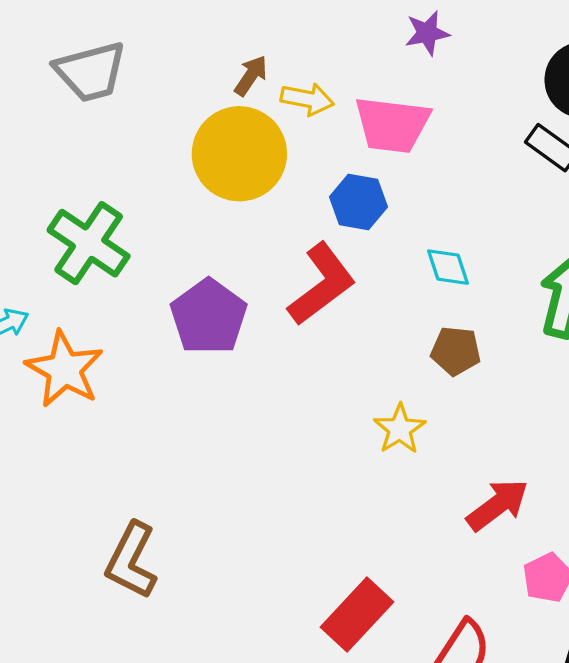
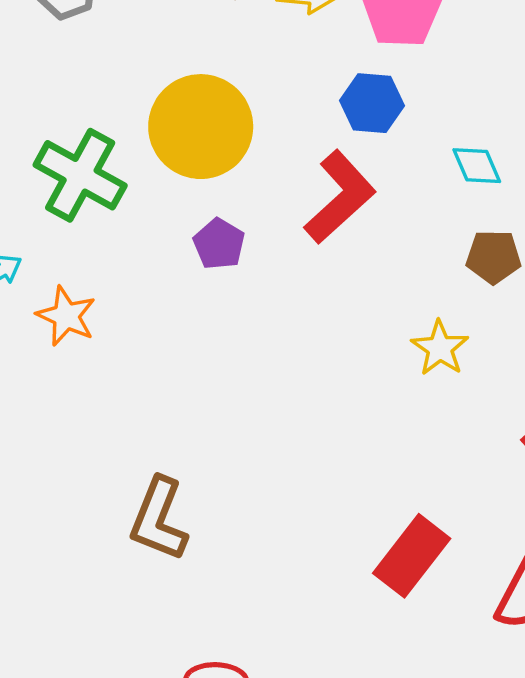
yellow circle: (239, 154) -> (201, 127), moved
purple pentagon: (209, 317) -> (219, 244), size x0.6
orange star: (64, 369) -> (66, 316), size x0.7

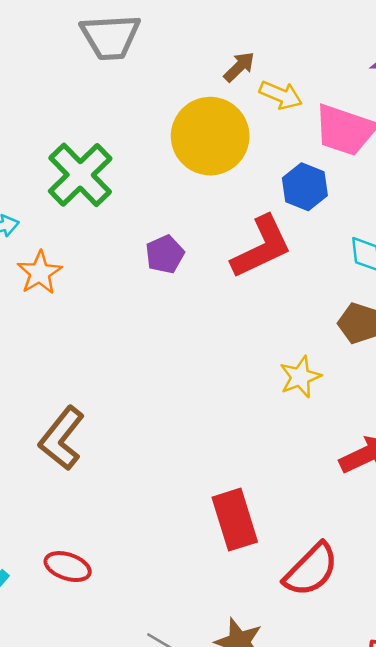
yellow circle: (201, 127) -> (210, 136), moved
red rectangle: (412, 556) -> (235, 520), turned -72

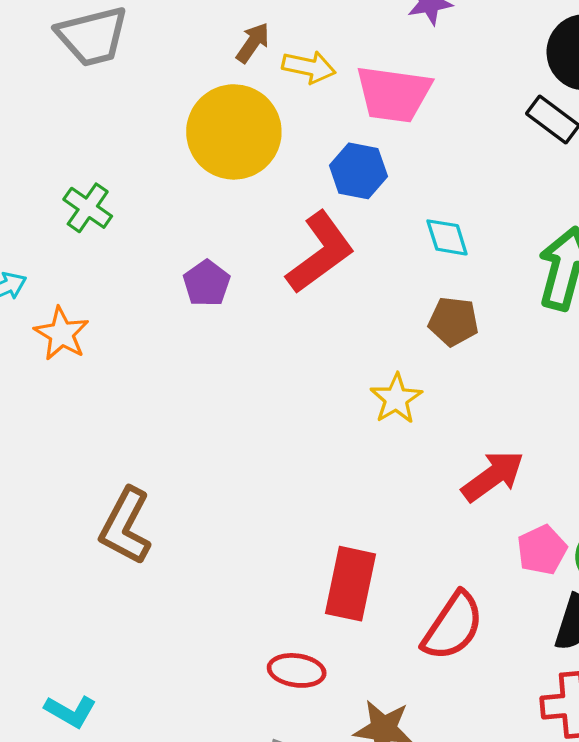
green cross: (80, 175) -> (88, 208), size x0.6
red rectangle: (235, 520) -> (351, 584), turned 40
red ellipse: (68, 567) -> (297, 670), moved

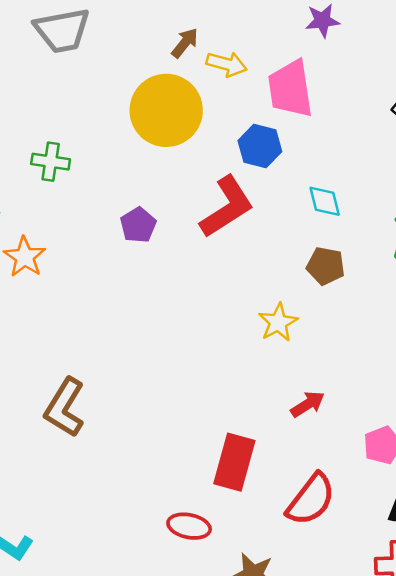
pink trapezoid: (393, 94) -> (290, 89), turned 70
green cross: (88, 208) -> (51, 162), turned -30
red arrow: (493, 476) -> (308, 404), moved, size x0.7

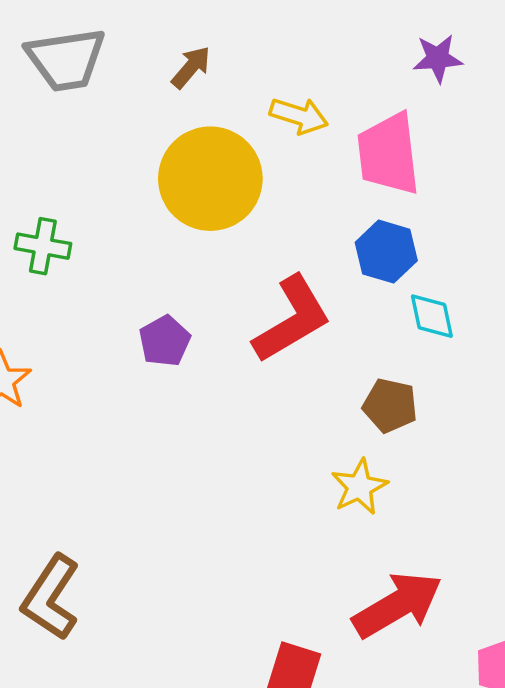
brown arrow: (185, 43) -> (191, 67), moved
blue hexagon: (260, 146) -> (386, 252), moved
brown pentagon: (326, 266) -> (390, 405), moved
red arrow: (308, 404) -> (397, 605), size x1.8

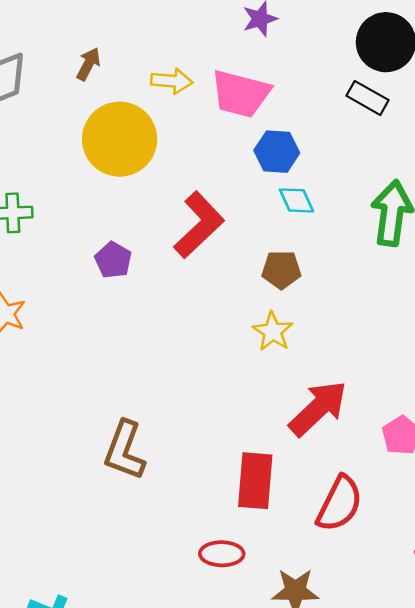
pink trapezoid: (388, 154) -> (241, 94), turned -56
blue hexagon: (386, 252) -> (277, 152), moved
brown L-shape: (51, 597) -> (125, 450), moved

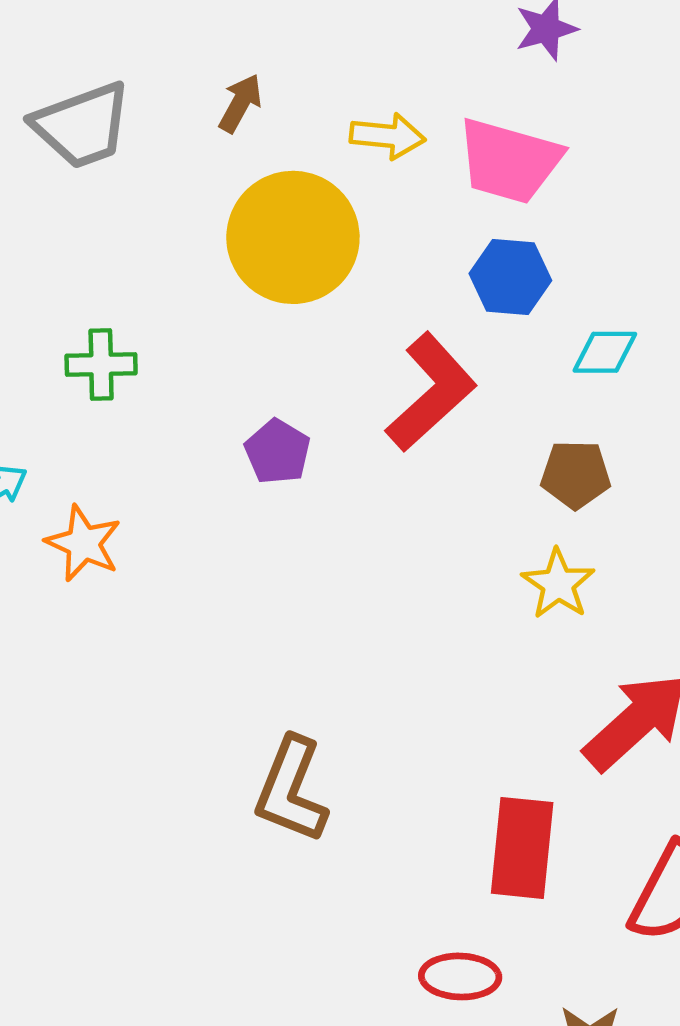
blue hexagon: (277, 152) -> (510, 277), moved
cyan diamond: (297, 200) -> (605, 352), turned -66

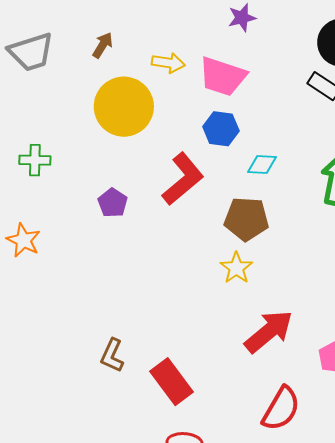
brown pentagon: (576, 474) -> (246, 219), size x1.4
brown L-shape: (291, 790) -> (112, 355), size x0.7
red rectangle: (522, 848) -> (171, 382), moved, turned -45

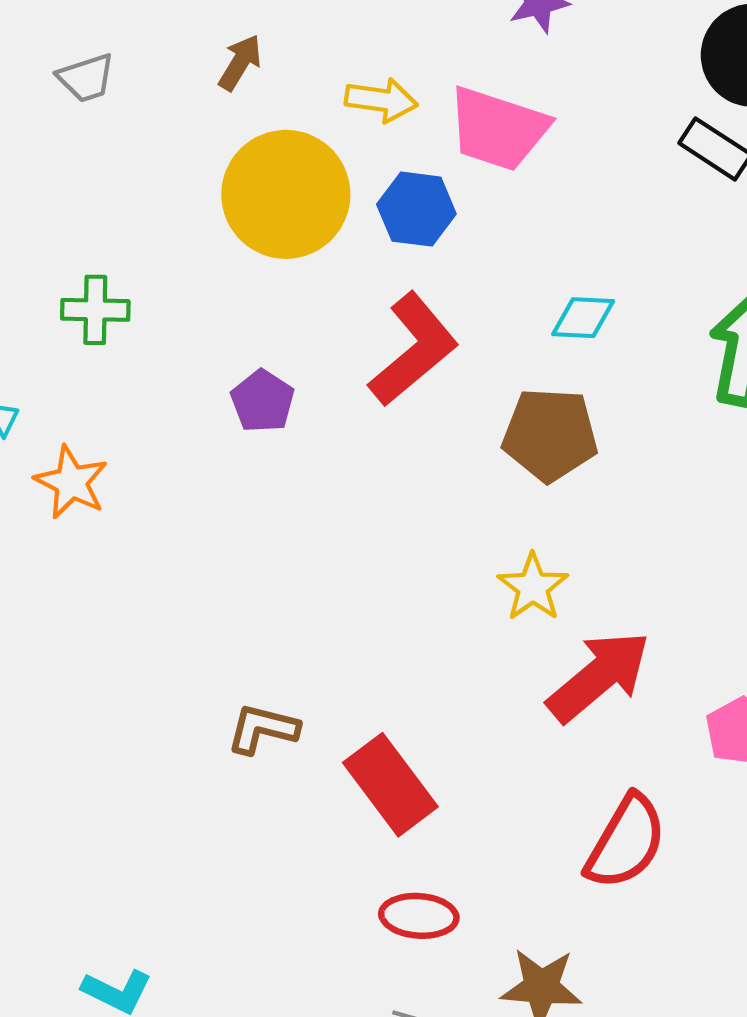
gray trapezoid: (31, 52) -> (86, 78), size x0.6
blue hexagon: (221, 129) -> (416, 209), moved
yellow star: (236, 268) -> (533, 587), moved
brown L-shape: (112, 355) -> (263, 729), turned 80

